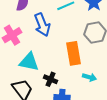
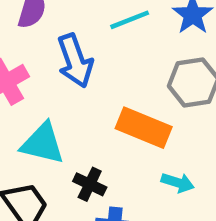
orange rectangle: (74, 53) -> (144, 128), turned -60

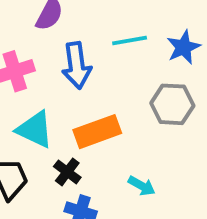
orange rectangle: (144, 128) -> (97, 132), moved, turned -54

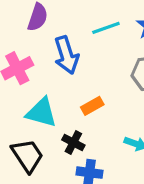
orange rectangle: (97, 132) -> (92, 106), size x0.6

